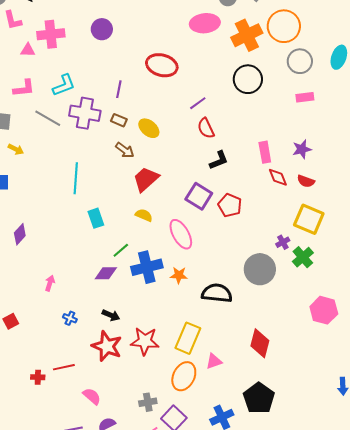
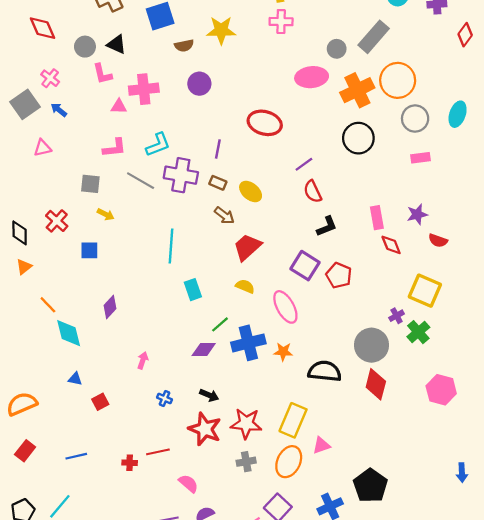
red semicircle: (306, 181) -> (438, 241), moved
red diamond: (260, 343) -> (376, 384), moved
gray cross: (148, 402) -> (246, 462), moved

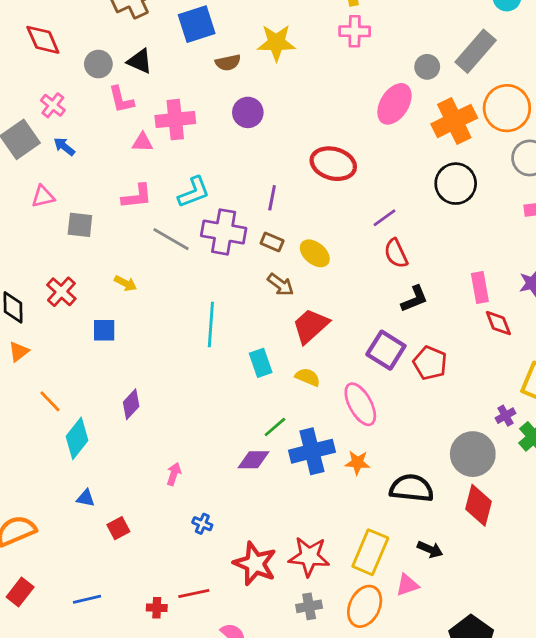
pink ellipse: (312, 77) -> (394, 104), turned -52
gray square: (90, 184) -> (80, 225), moved
cyan rectangle: (193, 290) -> (261, 363), moved
cyan diamond: (69, 333) -> (77, 438), turned 52
black arrow: (209, 395) -> (430, 549), moved

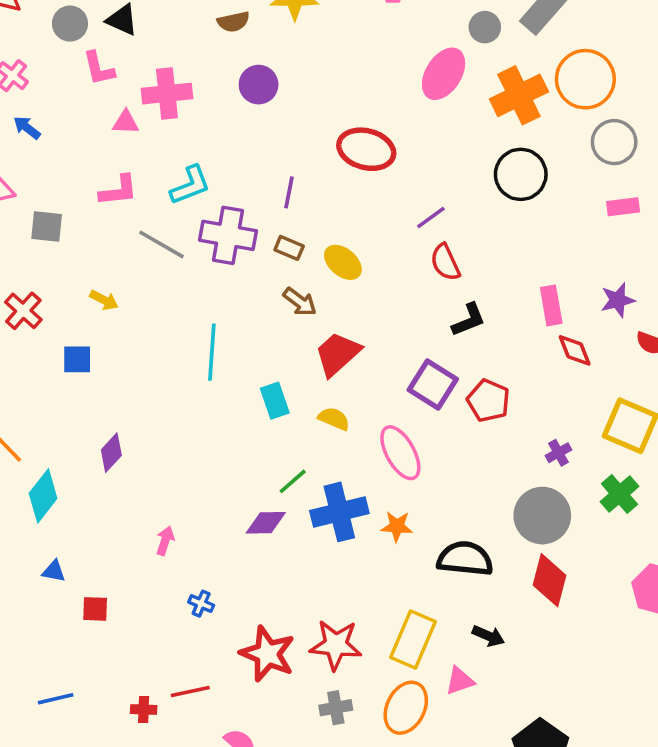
purple cross: (505, 416) -> (558, 453), moved
red square: (118, 528) -> (95, 609), turned 30

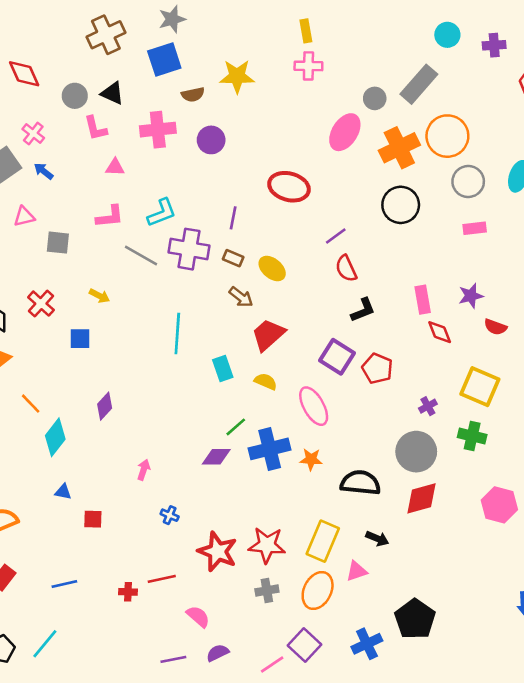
pink cross: (167, 94) -> (158, 130), moved
green cross: (619, 494) -> (472, 436), turned -36
red diamond: (549, 580) -> (421, 498), turned 60

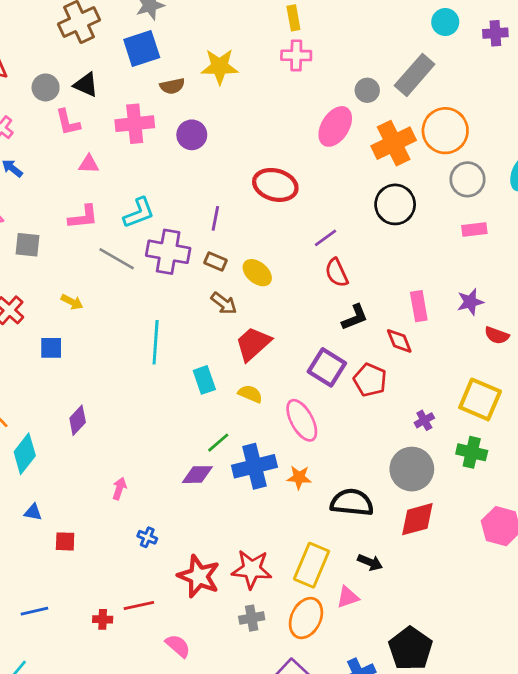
red diamond: (440, 332) -> (399, 341), moved

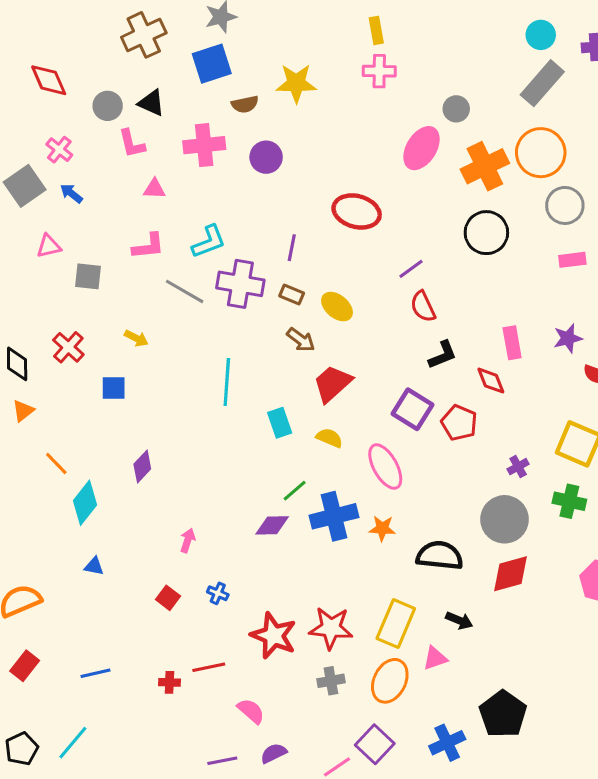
gray rectangle: (415, 75) -> (542, 83), moved
red square: (65, 541) -> (168, 598), moved, turned 35

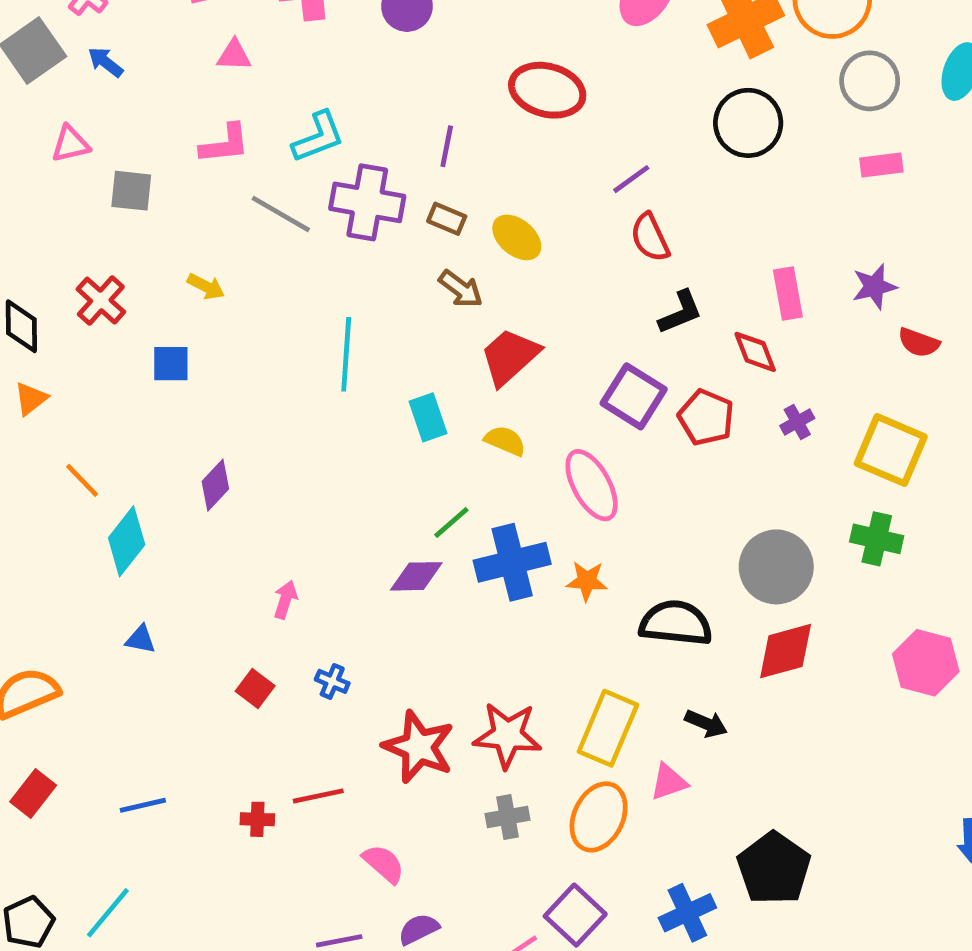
purple cross: (518, 467) -> (797, 422), moved

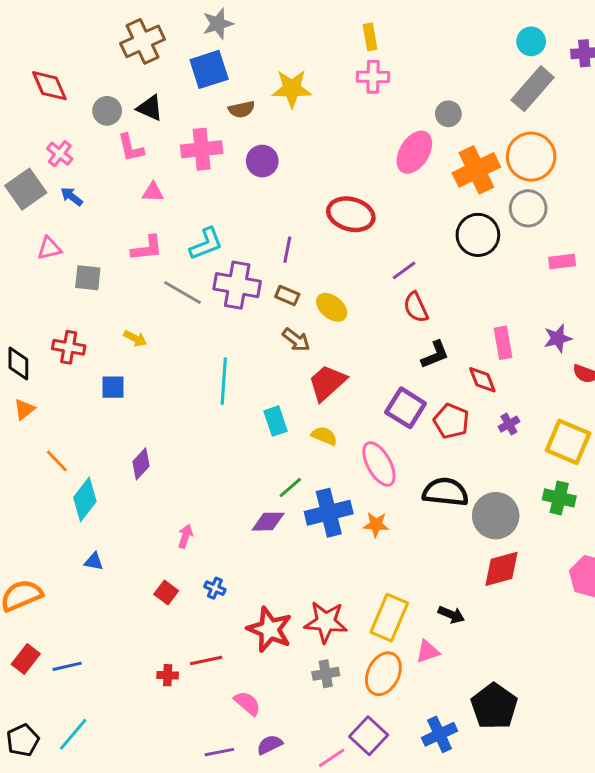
gray circle: (870, 81) -> (528, 208), moved
red cross: (101, 301) -> (69, 347), turned -32
black semicircle: (676, 623) -> (445, 492), moved
blue line: (143, 805) -> (67, 666), moved

